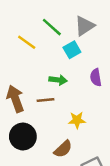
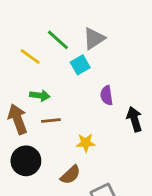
green arrow: (58, 80) -> (40, 95), moved

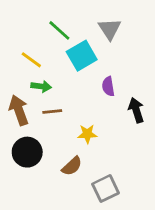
gray triangle: (94, 38) -> (110, 29), moved, turned -30
yellow line: (30, 57) -> (31, 60), moved
cyan square: (80, 65) -> (82, 56), size x1.5

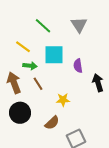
cyan square: (82, 56) -> (54, 55), moved, turned 30
brown line: (52, 112) -> (38, 84), turned 64

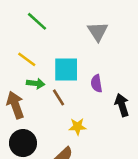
green line: (43, 26) -> (37, 21), moved
brown line: (38, 84) -> (58, 97), moved

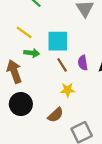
purple semicircle: (97, 83) -> (83, 63), moved
brown line: (58, 97) -> (62, 65), moved

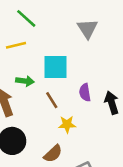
yellow line: (24, 32) -> (16, 45), moved, turned -49
brown line: (62, 65) -> (52, 100), moved

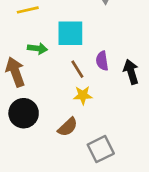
brown line: (52, 100) -> (77, 69), moved

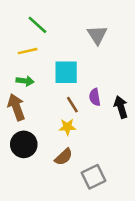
green arrow: (37, 48) -> (25, 81), moved
yellow star: (83, 95) -> (67, 127), moved

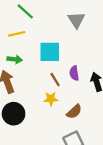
brown semicircle: (64, 157) -> (74, 112), moved

